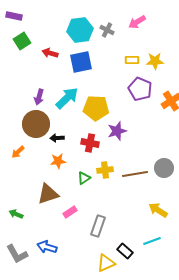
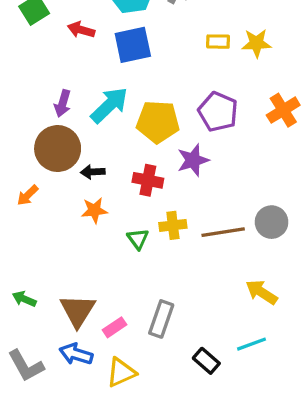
purple pentagon: (140, 89) -> (218, 112), moved
green triangle: (84, 178) -> (138, 239), turned -32
brown triangle: (48, 194) -> (78, 311), moved, turned -40
pink rectangle: (70, 212) -> (114, 327), moved
yellow triangle: (106, 263) -> (121, 372), moved

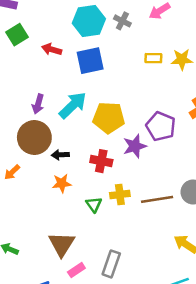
purple pentagon: (218, 112) -> (161, 126), moved
brown triangle: (78, 311) -> (62, 244), moved

